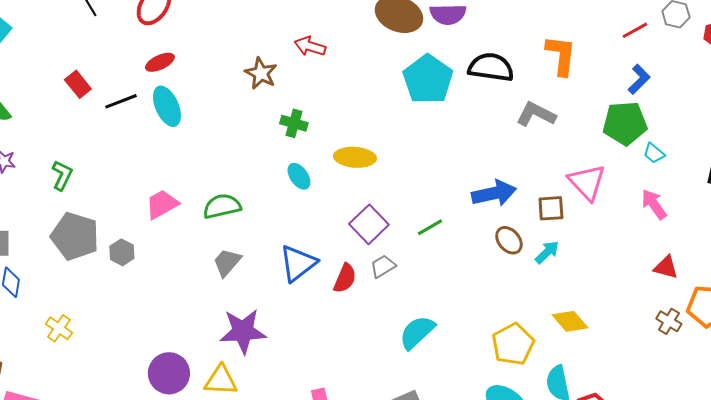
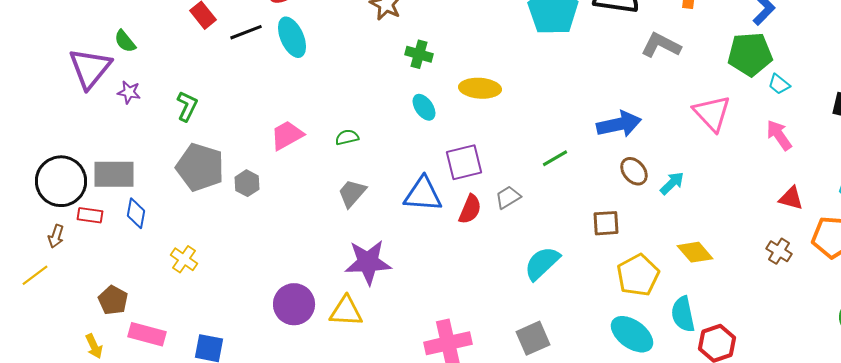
green semicircle: (222, 206) -> (347, 137), size x0.6
brown square: (551, 208) -> (606, 223), moved
purple square: (369, 224) -> (464, 162), moved, turned 30
blue triangle: (298, 263) -> (423, 194), turned 42
brown cross: (669, 321) -> (779, 251), moved

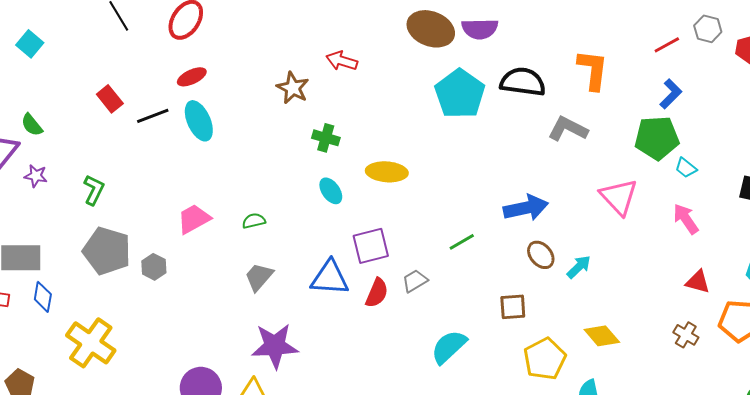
yellow cross: (184, 259) -> (91, 343), size x1.8

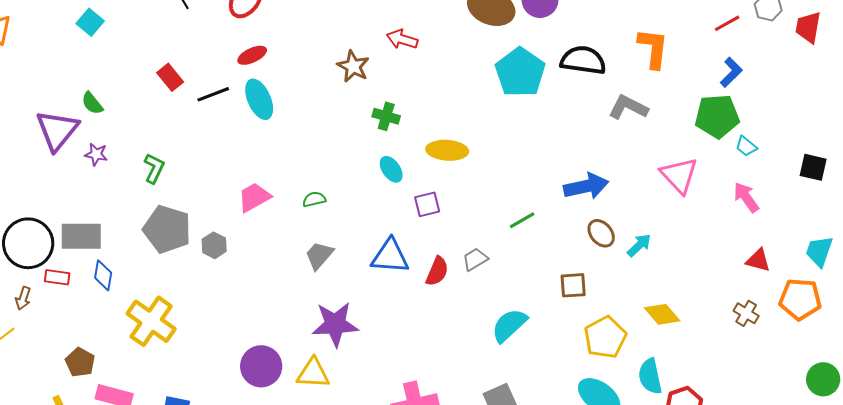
purple square: (371, 246) -> (427, 204), moved, size x0.7

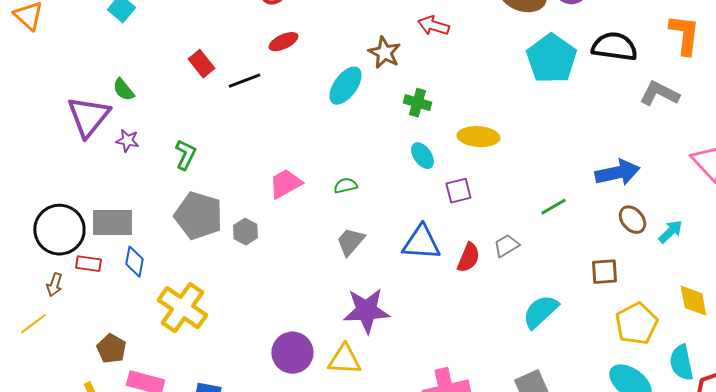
cyan ellipse: (259, 99) -> (345, 86), moved, turned 60
yellow diamond: (662, 314) -> (693, 301), turned 30

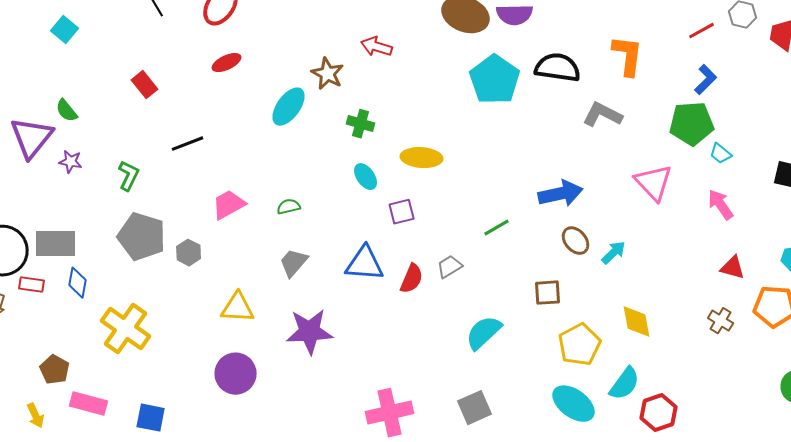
black line: (244, 81) -> (188, 144), moved
yellow triangle: (344, 360) -> (238, 308), moved
cyan semicircle: (681, 363) -> (625, 384), turned -132

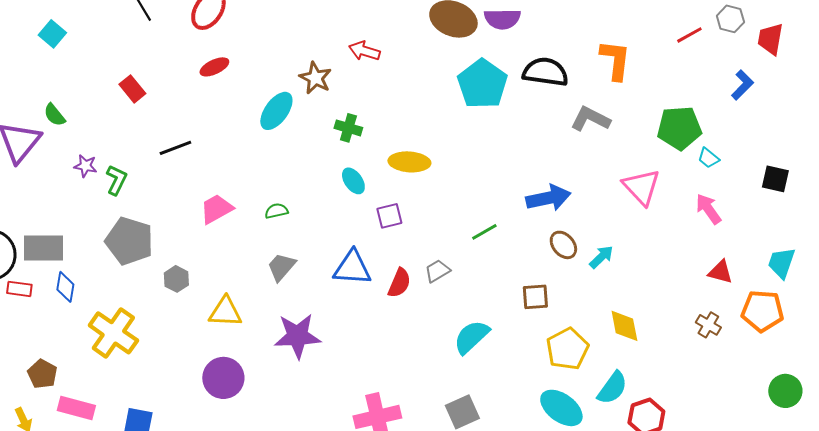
blue L-shape: (706, 80) -> (742, 85), moved
purple star: (71, 162) -> (85, 166), moved
gray hexagon: (189, 253) -> (176, 279), moved

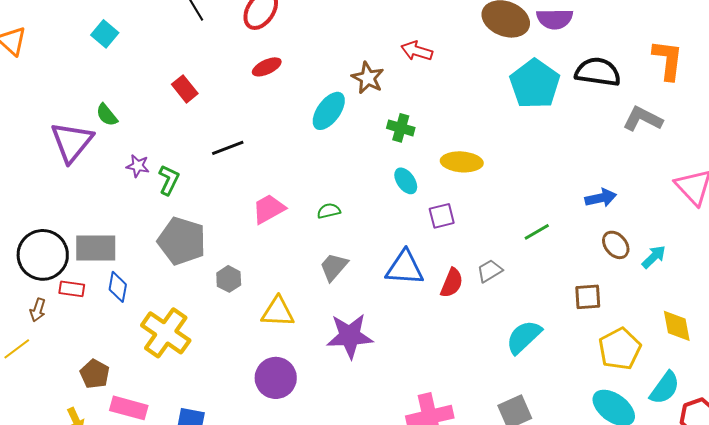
blue arrow: (548, 198) -> (601, 198), size x0.7

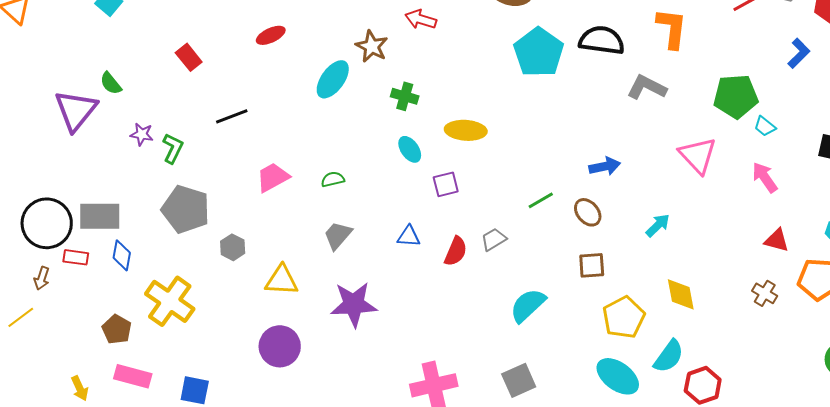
brown ellipse: (616, 245) -> (588, 212), moved
blue triangle: (405, 268) -> (409, 236), size x0.6
brown pentagon: (95, 374) -> (117, 329), moved

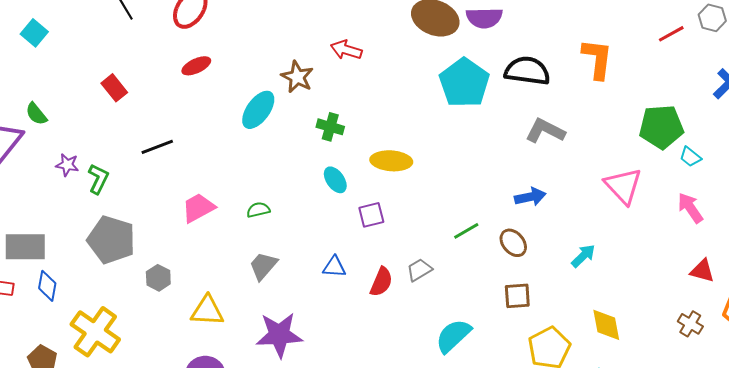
gray L-shape: (647, 87) -> (545, 131), moved

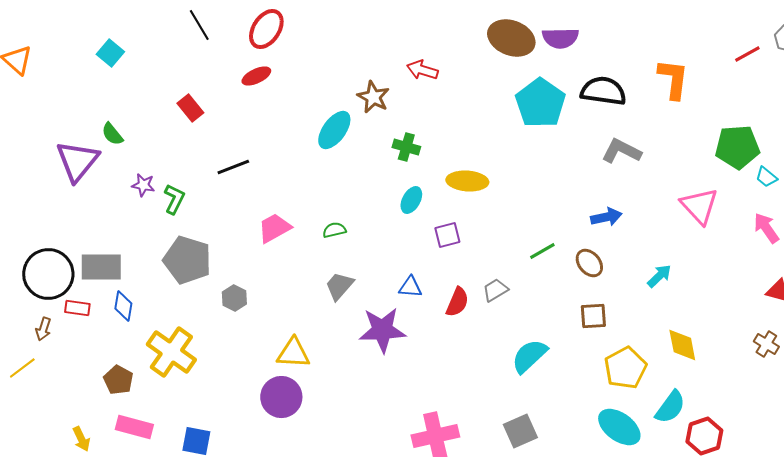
red ellipse: (196, 66) -> (256, 76), moved
cyan ellipse: (335, 180) -> (411, 200), turned 64
yellow triangle: (207, 311) -> (293, 353), moved
purple star: (279, 335) -> (382, 330), moved

